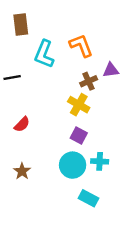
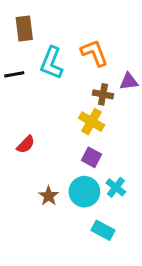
black line: (12, 78) -> (14, 74), moved
brown cross: (89, 81) -> (103, 94), turned 35
cyan cross: (100, 161) -> (116, 187), turned 35
brown star: (22, 171) -> (49, 196), moved

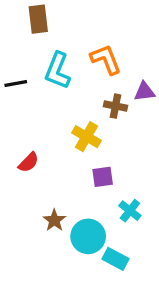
brown rectangle: (24, 29) -> (38, 19), moved
yellow cross: (92, 122) -> (87, 137), moved
purple square: (92, 157) -> (103, 177), turned -36
cyan circle: (84, 192) -> (88, 236), moved

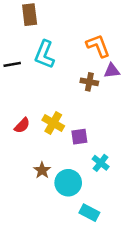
orange L-shape: (106, 59) -> (98, 46), moved
yellow cross: (87, 137) -> (53, 123), moved
cyan rectangle: (115, 259) -> (89, 213), moved

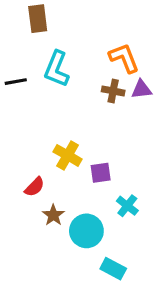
brown cross: (89, 82) -> (113, 91), moved
red semicircle: (22, 125) -> (35, 187), moved

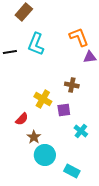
brown rectangle: (38, 19) -> (24, 12), turned 48
brown cross: (113, 91) -> (72, 85), moved
cyan circle: (86, 231) -> (45, 155), moved

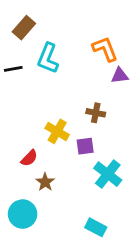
brown rectangle: (24, 12) -> (24, 28), moved
cyan cross: (81, 131) -> (108, 174), size x1.5
cyan circle: (45, 155) -> (23, 214), moved

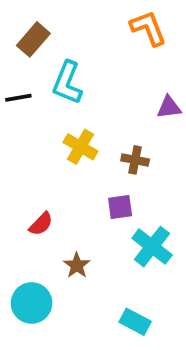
orange L-shape: (105, 49) -> (148, 28), moved
yellow cross: (57, 131) -> (80, 147), moved
brown star: (45, 182) -> (77, 265), moved

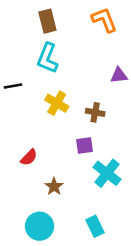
brown rectangle: (33, 39) -> (47, 21), moved, turned -55
black line: (18, 98) -> (13, 86), moved
cyan circle: (32, 303) -> (40, 226), moved
cyan rectangle: (135, 322) -> (95, 226), turned 36

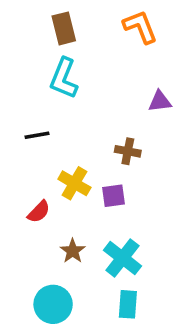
black line: (13, 86) -> (37, 135), moved
yellow cross: (57, 103) -> (74, 183), moved
cyan cross: (107, 173) -> (122, 258), moved
cyan rectangle: (95, 226) -> (128, 304), turned 30

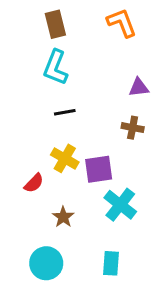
black line: (37, 135) -> (65, 112), moved
brown cross: (128, 151) -> (133, 128), moved
purple square: (114, 196) -> (99, 169), size x1.4
cyan cross: (122, 258) -> (120, 205), moved

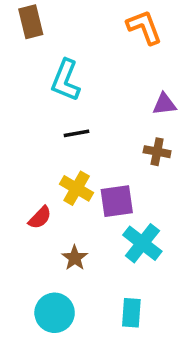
brown rectangle: (55, 24) -> (31, 22), moved

